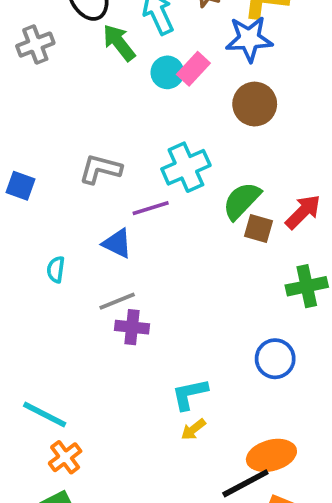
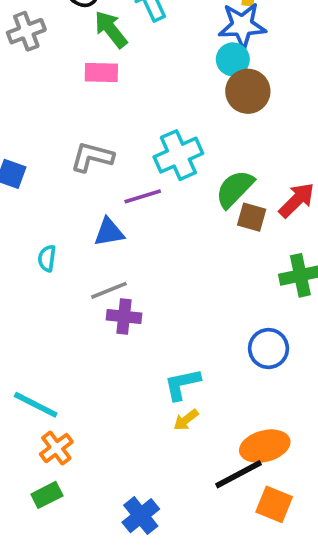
pink rectangle: (193, 69) -> (101, 72), moved, turned 48
cyan circle: (167, 72) -> (233, 59), moved
blue triangle: (117, 243) -> (109, 232), turned -36

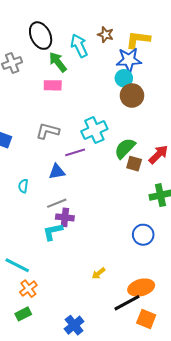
cyan L-shape: (182, 384) -> (53, 232), moved

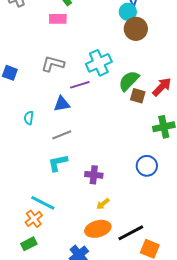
purple cross: (65, 217) -> (94, 175), moved
cyan line: (17, 265) -> (43, 203), moved
orange ellipse: (141, 288) -> (98, 229), moved

